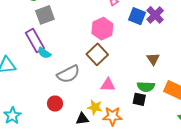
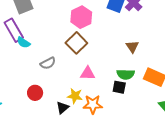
gray semicircle: (68, 74) -> (48, 63), size x0.7
black triangle: (82, 119) -> (63, 108), turned -32

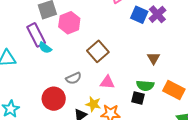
pink hexagon: (81, 17) -> (69, 23), moved
gray semicircle: (48, 63) -> (74, 78), moved
red circle: (35, 93) -> (54, 99), size x1.5

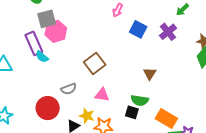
purple cross: (157, 14) -> (168, 32), moved
pink hexagon: (69, 23) -> (56, 31), moved
orange rectangle: (174, 90) -> (166, 118), moved

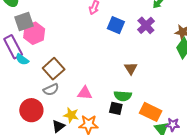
brown square: (95, 63) -> (54, 69), moved

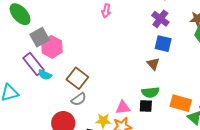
blue square: (116, 25) -> (163, 44), moved
pink triangle: (85, 93) -> (123, 107), moved

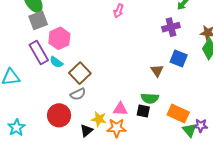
purple cross: (160, 19) -> (171, 27), turned 30
gray square: (40, 37) -> (38, 20), moved
blue square: (163, 44) -> (179, 59), moved
cyan semicircle: (45, 75) -> (56, 62), moved

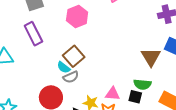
pink hexagon: (59, 38) -> (77, 16), moved
cyan semicircle: (56, 62) -> (64, 67), moved
brown triangle: (157, 71) -> (151, 57), size x1.5

